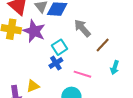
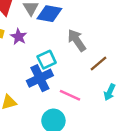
purple star: (34, 31) -> (19, 37), size x0.6
blue cross: (56, 63) -> (40, 78), size x1.5

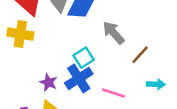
purple star: (19, 37) -> (48, 82), moved
cyan arrow: (110, 92) -> (156, 84), turned -105

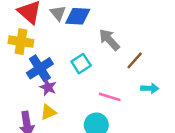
blue cross: (79, 78) -> (40, 68), moved

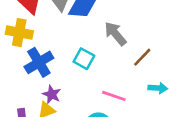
cyan square: (81, 64) -> (84, 59), turned -30
purple star: (48, 87) -> (52, 94), moved

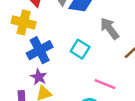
purple star: (52, 94) -> (39, 77), moved

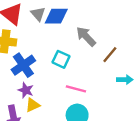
pink line: (105, 84) -> (76, 89), moved

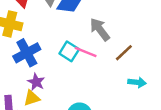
pink line: (76, 89) -> (86, 52), moved
purple star: (26, 90) -> (36, 82), moved

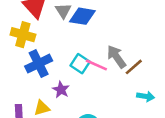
gray arrow: (100, 29) -> (116, 57), moved
purple star: (36, 82) -> (61, 90), moved

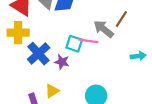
brown line: (134, 67) -> (121, 19), moved
purple star: (61, 90) -> (62, 62), moved

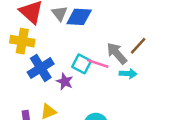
cyan arrow: (138, 56) -> (128, 74), moved

